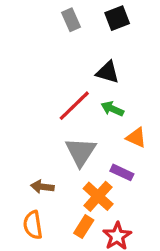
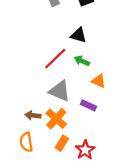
gray triangle: (81, 152) -> (60, 91), turned -40
orange cross: (98, 196) -> (56, 119), moved

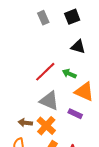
black triangle: (79, 35) -> (78, 47), moved
orange triangle: (99, 81) -> (84, 92), size x1.5

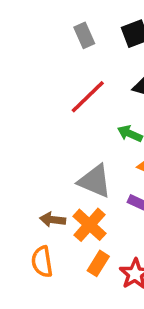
red line: (45, 72) -> (88, 97), moved

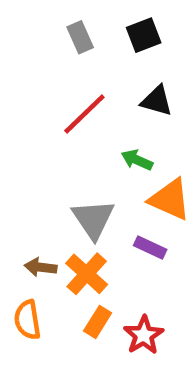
gray triangle: (95, 181) -> (93, 219), turned 33

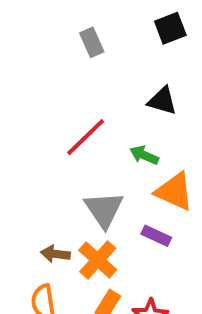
black square: (144, 35) -> (170, 28), moved
red line: (84, 114) -> (86, 137), moved

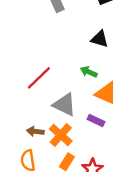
red line: (86, 137) -> (39, 78), moved
gray triangle: (104, 210) -> (64, 105), turned -30

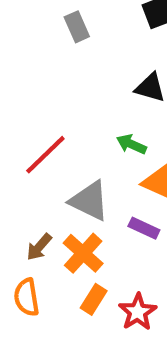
brown arrow: (35, 131) -> (39, 247), turned -56

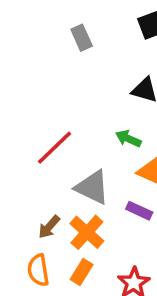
orange rectangle: (94, 299) -> (82, 272), moved

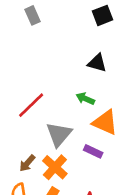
gray rectangle: (82, 38) -> (32, 15), moved
gray triangle: (92, 187) -> (59, 134), turned 44

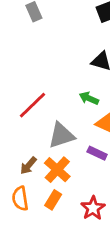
gray triangle: (59, 134) -> (61, 135), turned 32

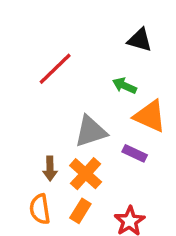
red line: (33, 105) -> (55, 69), moved
brown arrow: (28, 166) -> (50, 169), turned -42

